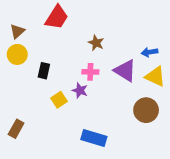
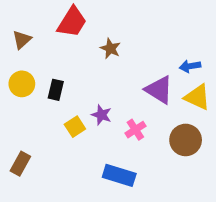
brown star: (96, 43) -> (110, 48), moved
yellow circle: (17, 54) -> (22, 84), moved
pink cross: (90, 72) -> (135, 130), moved, turned -35

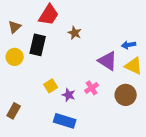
black rectangle: (56, 90) -> (38, 45), moved, size x1.5
purple star: (102, 115) -> (69, 95), moved
blue rectangle: (119, 175) -> (65, 121), moved

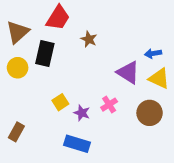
brown triangle: (15, 27) -> (18, 32), size x1.5

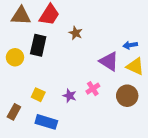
brown triangle: (18, 32) -> (21, 16), moved, turned 45
yellow square: (60, 102) -> (38, 95), moved, turned -32
blue rectangle: (77, 144) -> (46, 122), moved

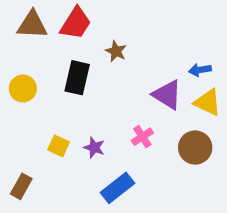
black rectangle: (38, 45) -> (77, 78), moved
purple star: (70, 96) -> (94, 148), moved
brown rectangle: (14, 112) -> (21, 186), moved
blue rectangle: (46, 122) -> (118, 188), moved, turned -55

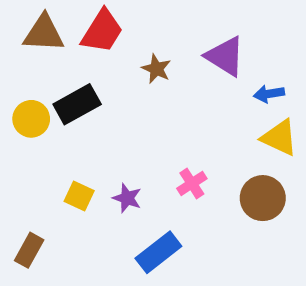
black rectangle: (77, 78) -> (77, 104), moved, turned 48
purple triangle: (167, 95) -> (225, 56), moved

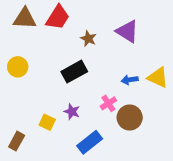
blue arrow: (269, 94) -> (130, 80), moved
black rectangle: (77, 104) -> (74, 72), moved
yellow square: (79, 196) -> (47, 122), moved
brown circle: (263, 198) -> (130, 118), moved

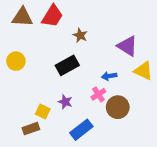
purple triangle: (127, 31) -> (127, 46), moved
blue arrow: (130, 80) -> (109, 76), moved
brown rectangle: (17, 141) -> (31, 129), moved, turned 42

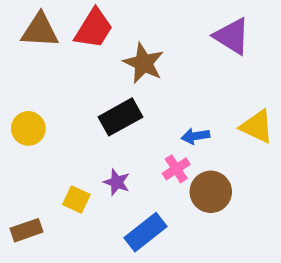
brown star: (80, 35) -> (144, 63), size x1.5
purple triangle: (127, 46) -> (232, 36), moved
yellow circle: (16, 61) -> (28, 128), moved
brown rectangle: (31, 129) -> (26, 230), moved

